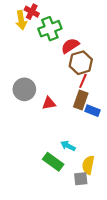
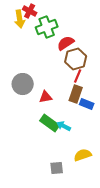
cyan arrow: (68, 146) -> (64, 126), moved
green rectangle: (53, 162) -> (50, 123), moved
yellow semicircle: (88, 165) -> (83, 155), turned 60
gray square: (81, 179) -> (57, 168), moved

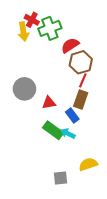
red cross: (30, 11) -> (32, 20), moved
yellow arrow: (20, 19) -> (23, 32), moved
blue rectangle: (87, 104) -> (72, 115), moved, turned 32

